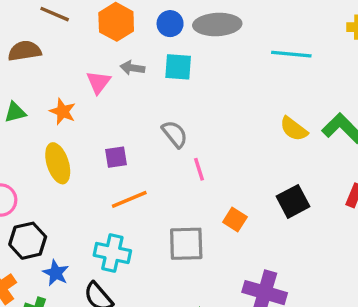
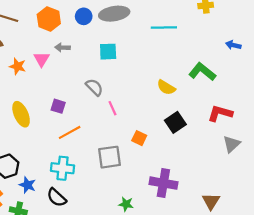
cyan square: (178, 67) -> (108, 52), moved
orange star: (63, 111) -> (18, 66), moved
yellow semicircle: (294, 129) -> (166, 87), moved
purple square: (116, 157) -> (58, 106), turned 32

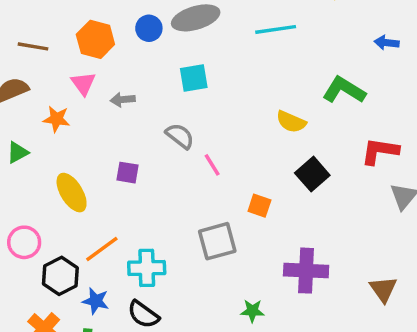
gray arrow: (62, 48) -> (123, 100), moved
pink triangle: (42, 59) -> (83, 83), moved
orange line: (70, 132) -> (102, 249), moved

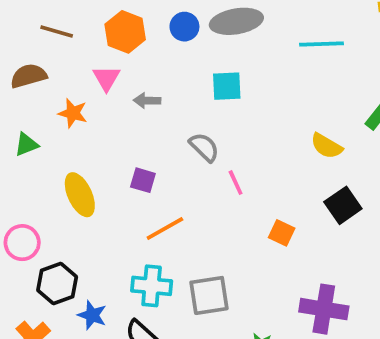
gray square: (217, 241) -> (209, 295), moved
orange line: (102, 249) -> (165, 229), moved

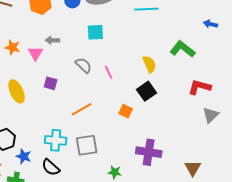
pink triangle: (106, 78) -> (35, 53), moved
yellow semicircle: (327, 146) -> (149, 64), turned -144
pink line: (236, 183) -> (108, 72), moved
black square: (343, 205) -> (147, 91), moved
orange line: (165, 229) -> (82, 109), moved

